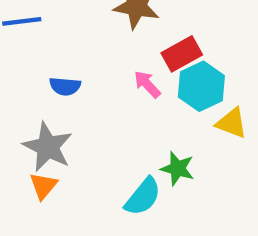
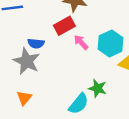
red rectangle: (182, 54) -> (64, 26), moved
gray star: (48, 147) -> (27, 61), moved

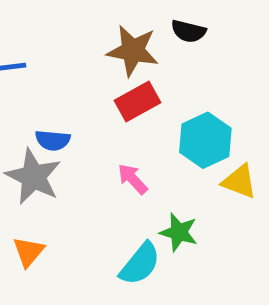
red rectangle: (64, 26) -> (138, 102), moved
pink arrow: (81, 42) -> (133, 179), moved

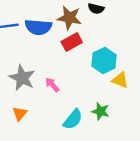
blue semicircle: (53, 140) -> (38, 27), moved, size x1.6
pink arrow: (133, 179) -> (52, 85), moved
green star: (179, 232) -> (101, 111), moved

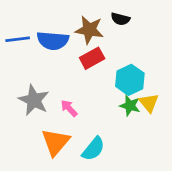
yellow triangle: (120, 80) -> (149, 103), turned 30
green star: (101, 111) -> (130, 106), moved
orange triangle: (20, 114) -> (55, 142), moved, size x1.6

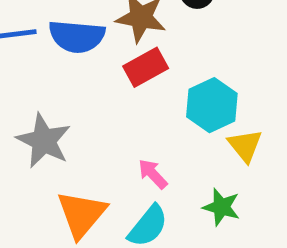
green star: (130, 106) -> (221, 207), moved
pink arrow: (69, 108) -> (153, 174), moved

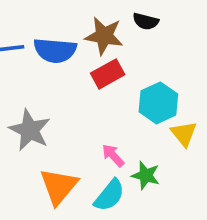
green star: (221, 207) -> (146, 175), moved

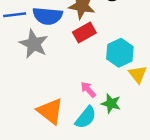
gray star: (30, 130) -> (34, 44), moved
orange triangle: (59, 186) -> (50, 111), turned -32

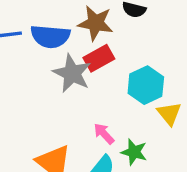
gray star: (34, 44) -> (72, 73), moved

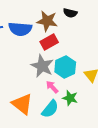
gray star: (72, 73) -> (42, 66), moved
cyan hexagon: (146, 85) -> (65, 67), moved

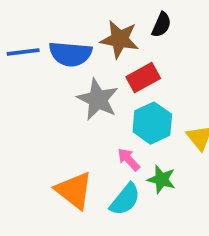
black semicircle: (70, 13) -> (161, 25), turned -80
red rectangle: (49, 42) -> (143, 78), moved
gray star: (42, 66) -> (98, 99), moved

